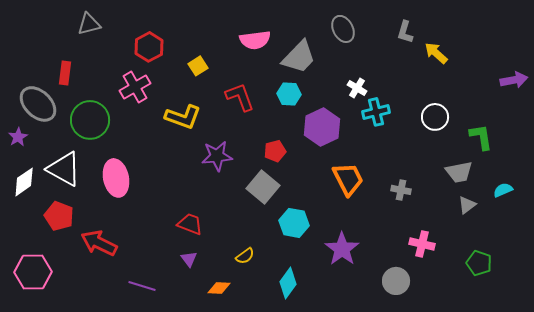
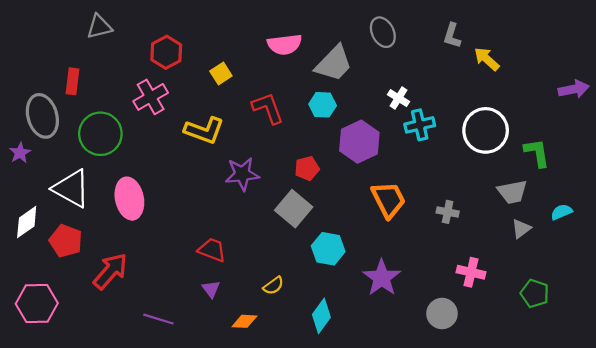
gray ellipse: (38, 104) -> (42, 116), turned 30
white circle: (435, 117) -> (486, 130), size x1.5
white diamond: (24, 182) -> (27, 222), moved
red arrow: (99, 243) -> (110, 271), turned 105

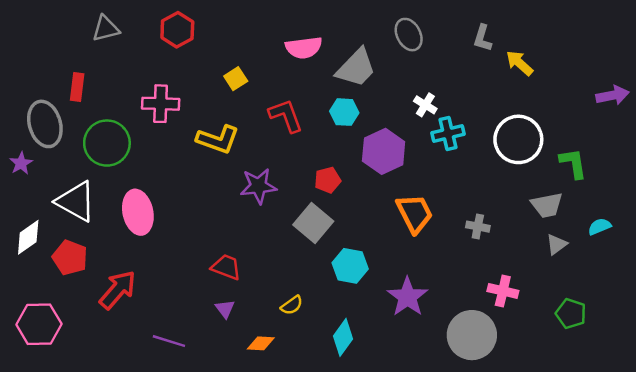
red hexagon: (166, 52) -> (177, 30), moved
pink cross: (151, 97) -> (161, 104), turned 32
gray circle: (442, 314) -> (472, 335), size x1.5

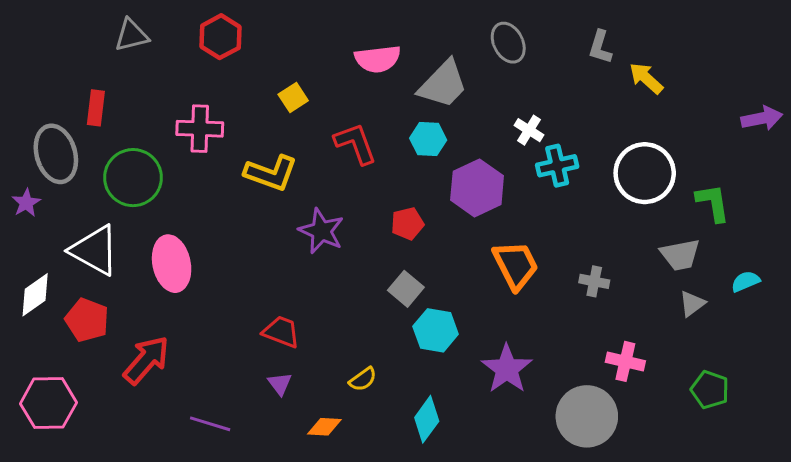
purple star: (258, 186) -> (321, 231), turned 30
gray square: (313, 223) -> (406, 289), moved, size x0.7

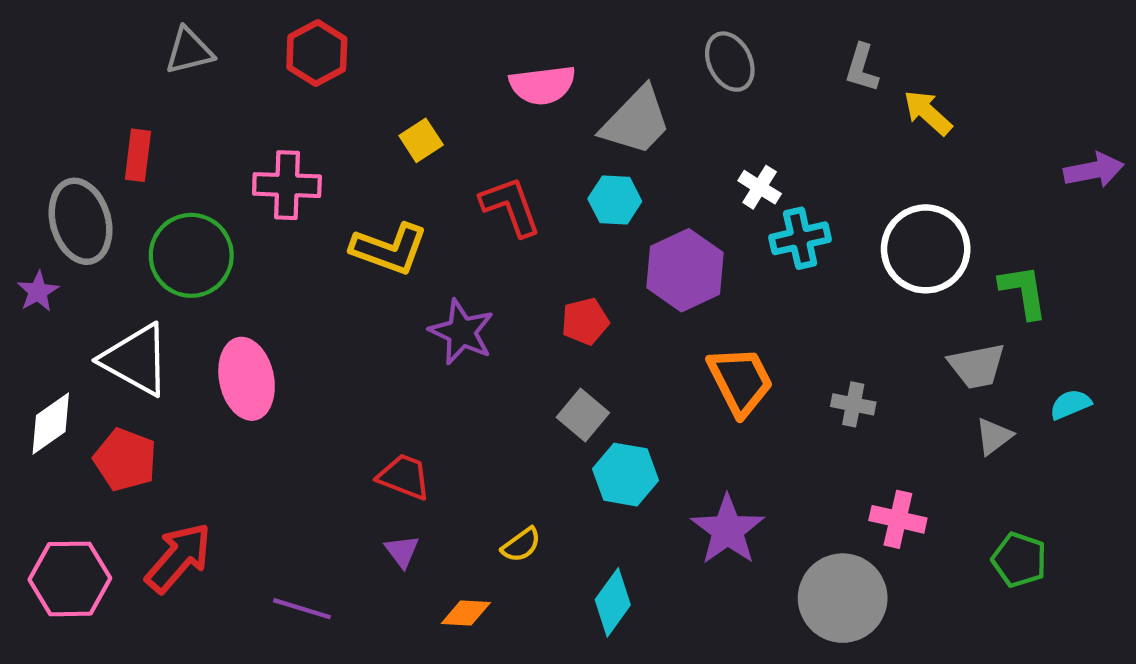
red arrow: (146, 360) -> (178, 558), moved

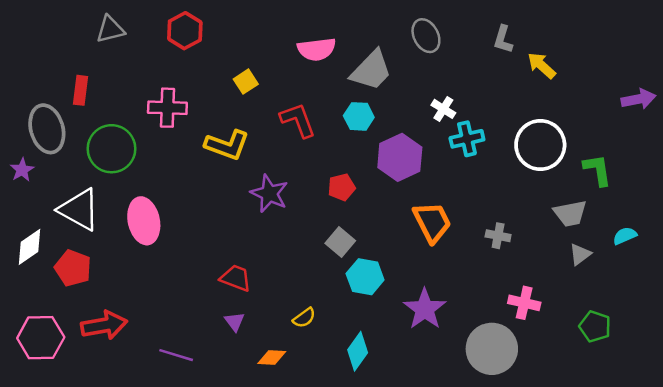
red arrow: (178, 558) -> (104, 325), turned 39

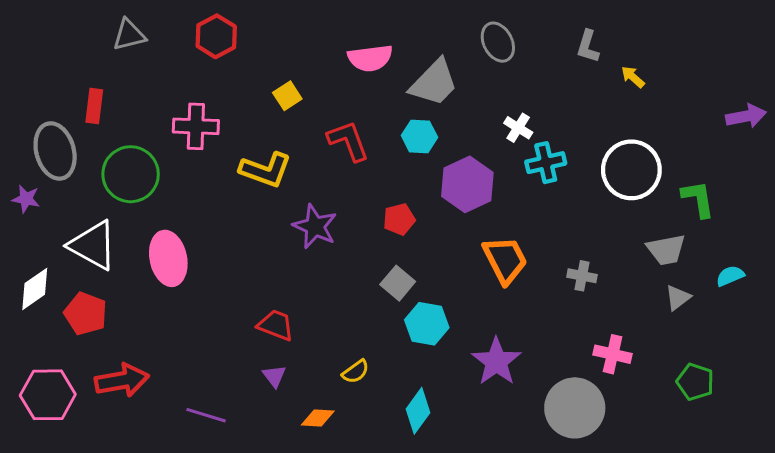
yellow arrow: (542, 65) -> (633, 77), size x0.7
purple star: (22, 170) -> (26, 199), turned -30

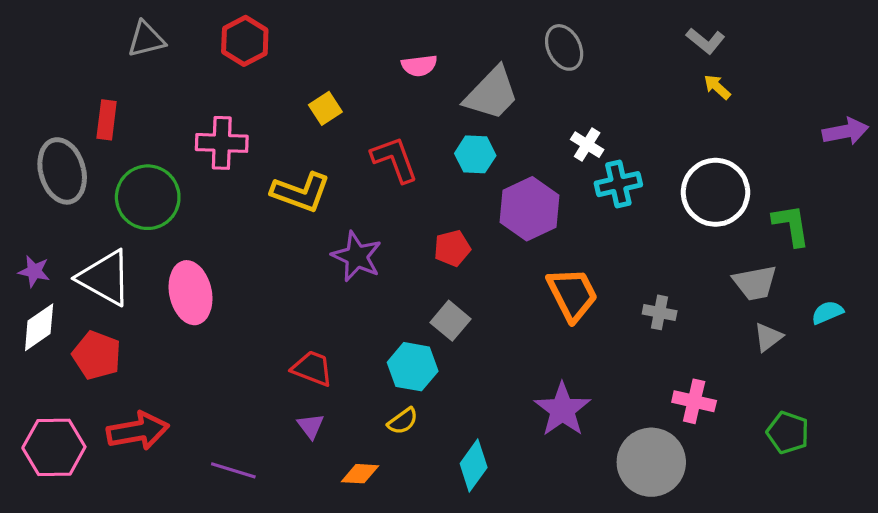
gray L-shape: (588, 46) -> (706, 41), moved, turned -68
pink semicircle: (370, 58) -> (419, 66), size x0.7
purple star: (26, 199) -> (34, 271), moved
cyan hexagon: (427, 324) -> (413, 367), moved

